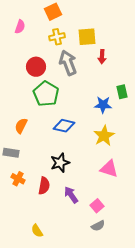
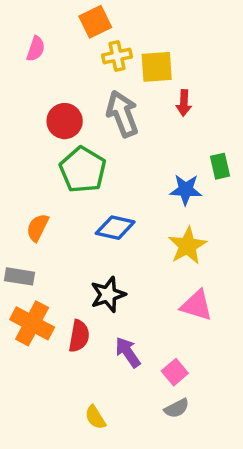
yellow cross: (57, 37) -> (117, 56), moved
orange cross: (18, 179) -> (32, 323), size x1.6
yellow semicircle: (37, 231) -> (95, 417), moved

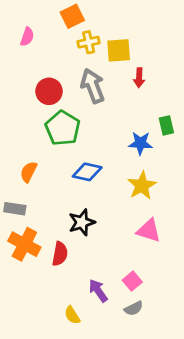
purple arrow: (128, 352) -> (98, 291), moved

